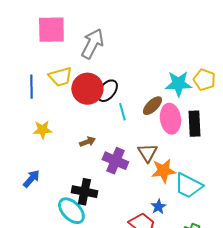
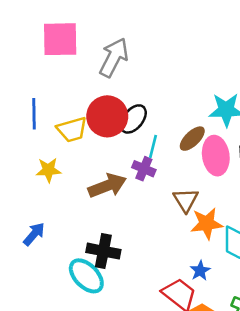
yellow trapezoid: (60, 77) -> (72, 129), moved
cyan line: (122, 112) -> (153, 146), turned 30
brown arrow: (87, 142) -> (107, 186), size x1.8
purple cross: (115, 161) -> (144, 169), moved, size x0.7

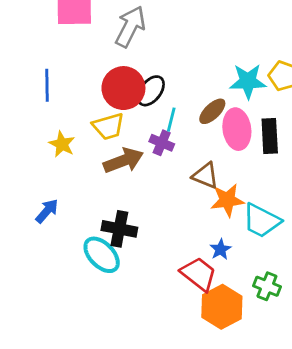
yellow trapezoid: (72, 129) -> (108, 126), moved
yellow star: (48, 170) -> (62, 144), turned 30
brown triangle: (186, 200) -> (205, 176), turned -36

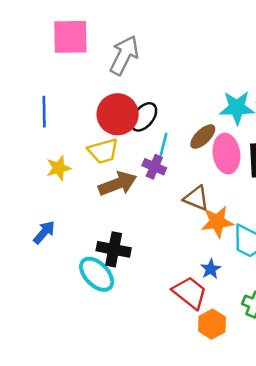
yellow star: (62, 144) -> (59, 168), turned 30
orange hexagon: (222, 307) -> (212, 324), size x0.7

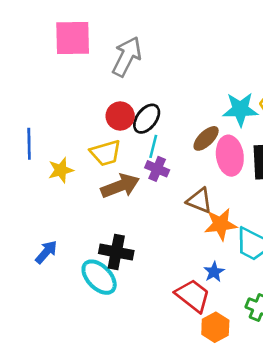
blue line: (44, 112) -> (29, 144), moved
red circle: (118, 114) -> (120, 116), size x0.7
cyan line: (163, 144) -> (153, 146), moved
blue arrow: (44, 232) -> (46, 252), moved

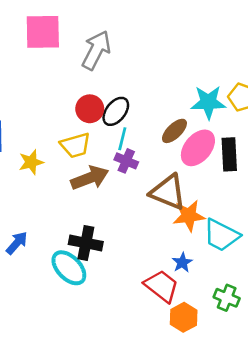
pink ellipse: (230, 156) -> (198, 148), turned 48
brown triangle: (199, 201) -> (168, 192), size x1.4

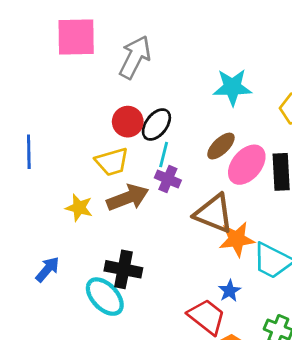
cyan star: (208, 102) -> (232, 87), moved
yellow star: (31, 162) -> (79, 208), moved, turned 30

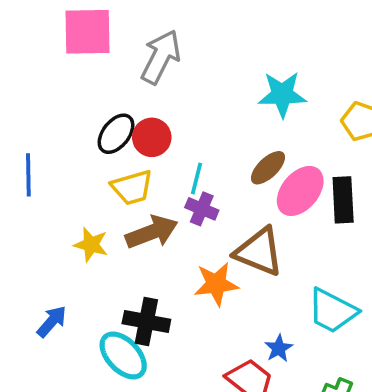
black ellipse: (156, 124) -> (116, 134), moved
orange star: (237, 239) -> (216, 284), moved

